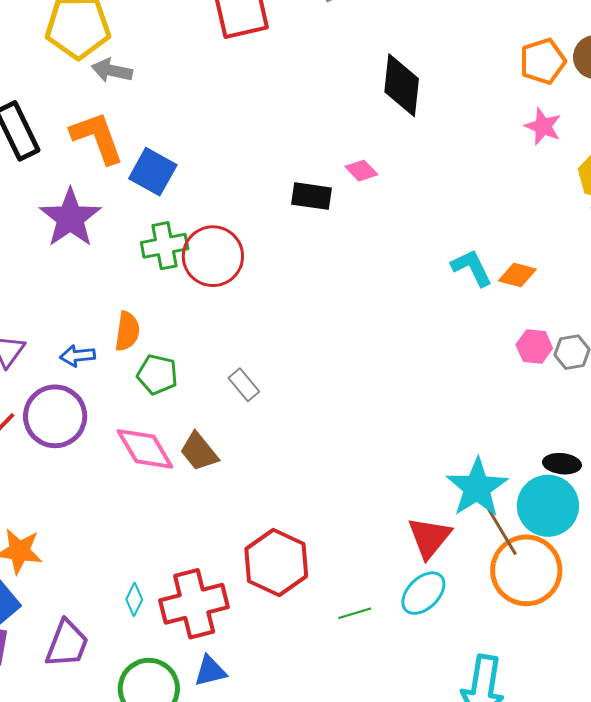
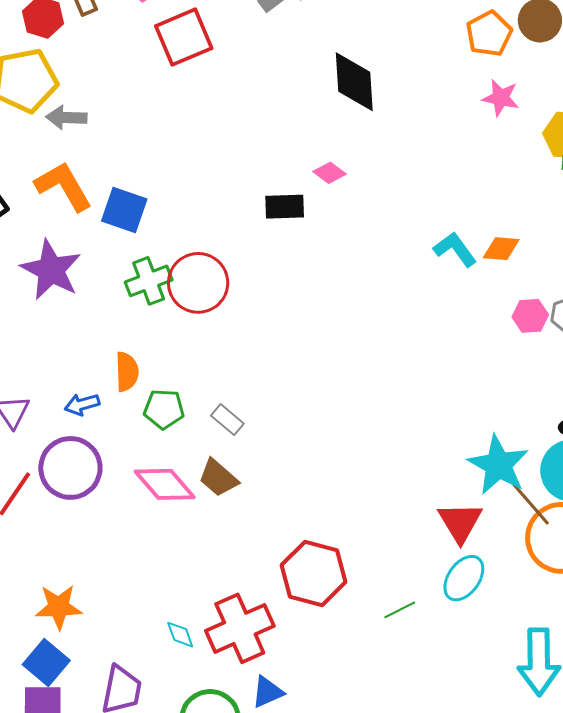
gray rectangle: (244, 385) -> (227, 420), moved
cyan diamond: (134, 599) -> (180, 635), turned -36

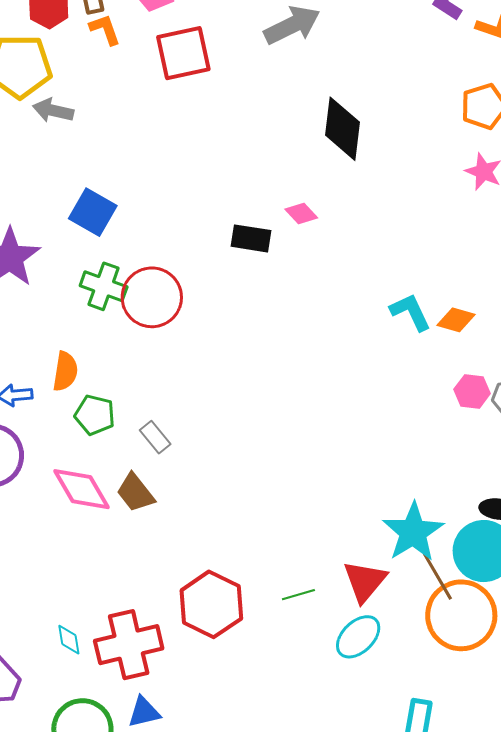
orange L-shape: (63, 186) -> (105, 29), moved, size x0.6
green cross: (149, 281) -> (104, 286), turned 30
green line: (400, 610) -> (298, 595), moved

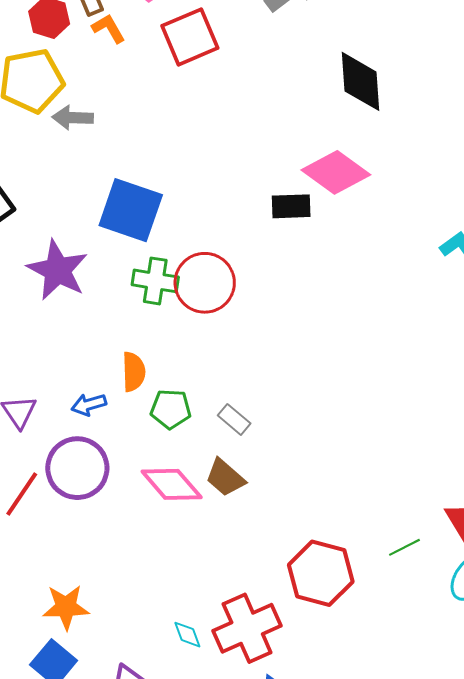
blue square: (93, 212) -> (131, 210), size x1.4
pink diamond: (301, 214) -> (336, 172), size x2.0

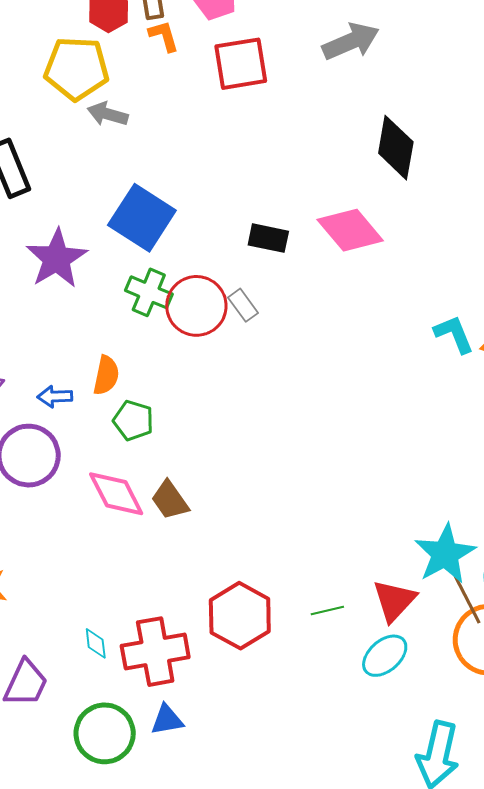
black rectangle: (291, 206) -> (268, 238), moved
gray rectangle: (234, 419) -> (243, 305), moved

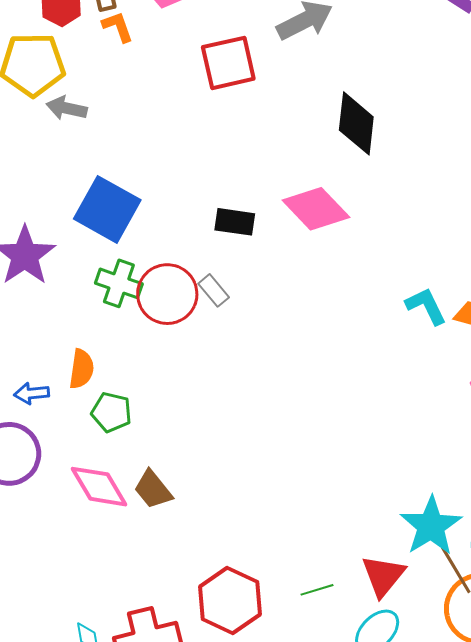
red square: (241, 64) -> (228, 63), moved

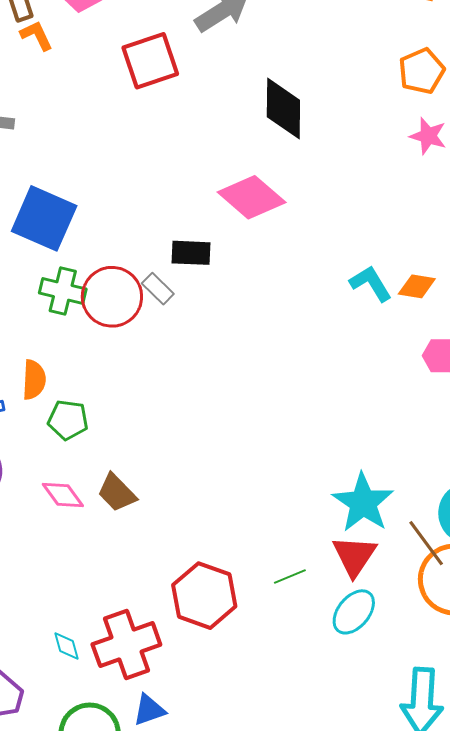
black rectangle: (235, 222) -> (191, 253), moved
pink diamond: (99, 487) -> (63, 495), size x0.7
cyan star: (431, 526) -> (363, 503), moved

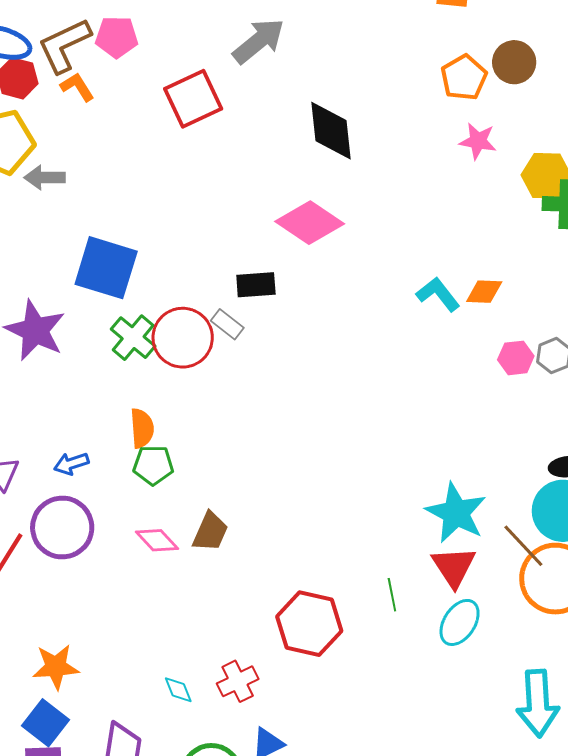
green cross: (63, 291) -> (133, 338), turned 33
orange semicircle: (34, 380) -> (142, 428), moved
brown trapezoid: (117, 493) -> (210, 532), turned -105
green line: (290, 576) -> (392, 595), turned -72
red cross: (126, 645) -> (238, 681), size x0.6

